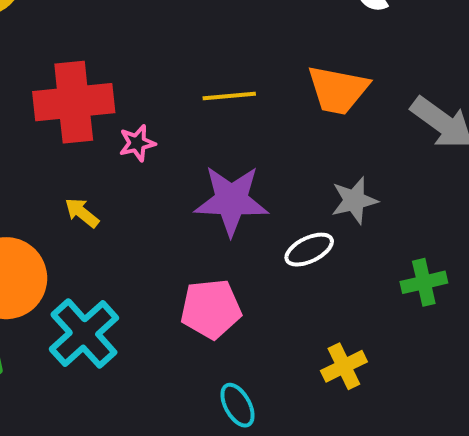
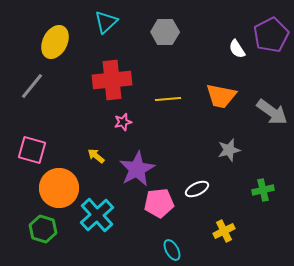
red cross: (74, 102) -> (112, 80), moved
purple star: (231, 200) -> (137, 169), moved, turned -30
white ellipse: (309, 250) -> (197, 189), moved

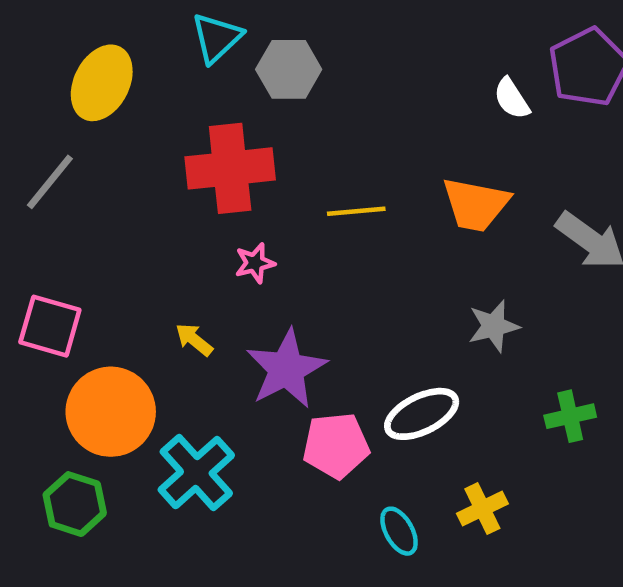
gray hexagon: (165, 32) -> (289, 69), moved
white ellipse: (197, 189) -> (422, 414), size x1.4
cyan ellipse: (172, 250) -> (399, 531), moved

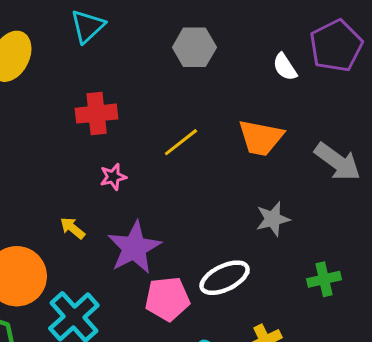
gray hexagon: (289, 69) -> (194, 47), moved
red cross: (230, 168) -> (97, 114), size x0.7
yellow line: (356, 211) -> (181, 142), turned -33

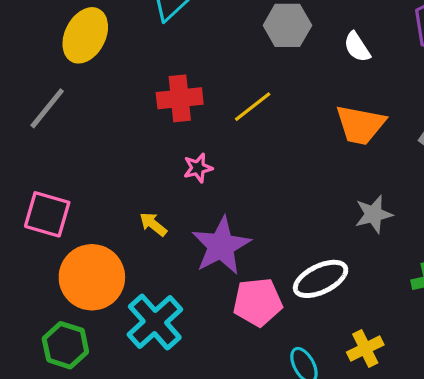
white semicircle: (285, 67) -> (357, 47), moved
yellow line: (181, 142) -> (253, 107), moved

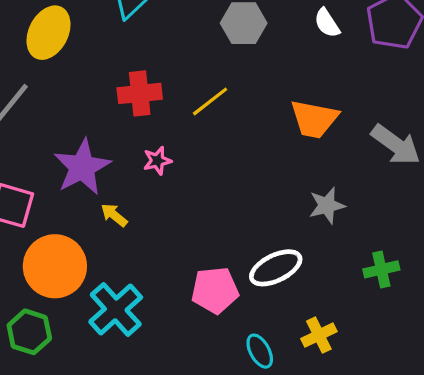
white semicircle: (357, 47) -> (327, 23), moved
purple star: (221, 246) -> (82, 167), moved

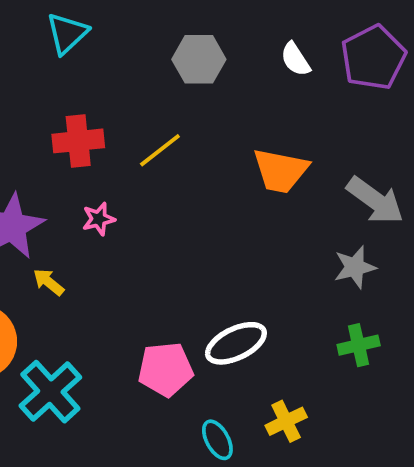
gray star: (327, 205) -> (355, 267), moved

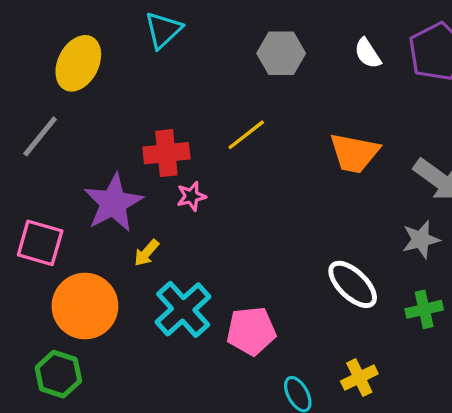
red cross: (78, 141) -> (166, 153), moved
yellow arrow: (49, 282) -> (146, 253), turned -88
white ellipse: (236, 343) -> (353, 284), moved, turned 70
cyan cross: (50, 392) -> (183, 309), moved

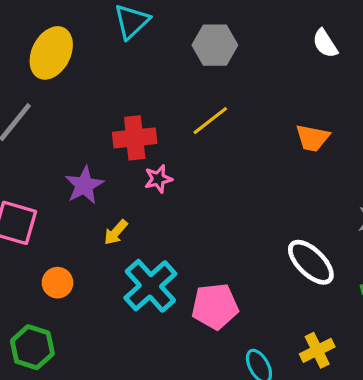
gray hexagon: (281, 53) -> (215, 45), moved
orange trapezoid: (354, 153) -> (312, 138), size x0.7
purple star: (113, 203) -> (84, 185), size x0.7
orange circle: (85, 306) -> (58, 283), size x0.5

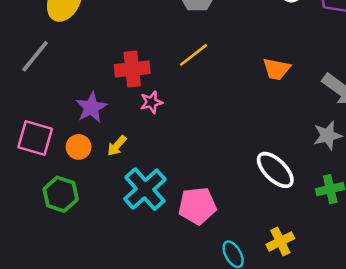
orange circle: (58, 283) -> (79, 147), moved
green hexagon: (32, 347) -> (61, 194), moved

